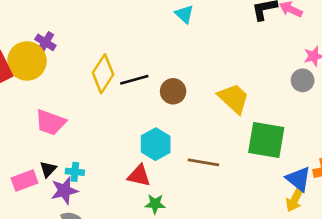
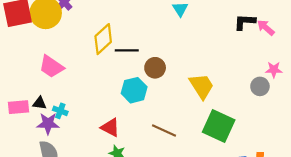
cyan hexagon: (156, 144) -> (134, 90), moved
black triangle: (48, 169) -> (40, 103), turned 40

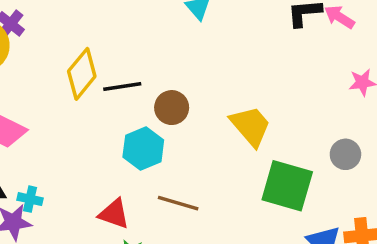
gray circle: (260, 86) -> (345, 154), moved
brown line: (164, 130) -> (178, 203), moved

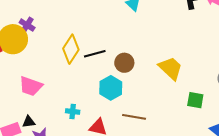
green square: (287, 186) -> (195, 100), size x0.6
cyan cross: (30, 199) -> (73, 112), moved

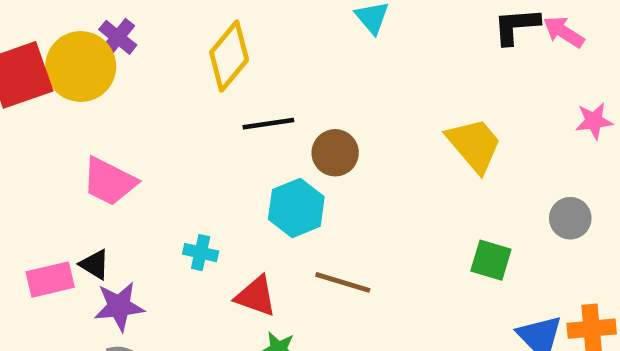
yellow diamond: (71, 49) -> (229, 56), moved
yellow trapezoid: (171, 68) -> (474, 145), moved
black triangle: (29, 122) -> (95, 264), turned 32

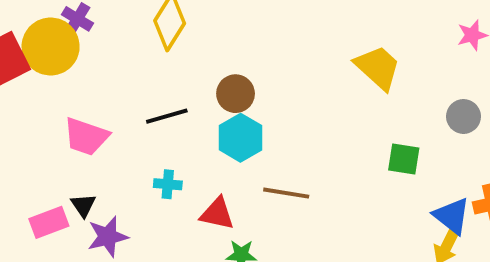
black line: (268, 124) -> (167, 116), moved
brown circle: (335, 153) -> (236, 94), moved
black triangle: (95, 264) -> (83, 205), turned 32

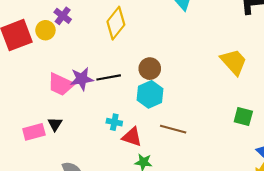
yellow circle: (51, 47) -> (45, 30), size x0.6
cyan cross: (168, 184) -> (114, 122), moved
purple star: (108, 237) -> (82, 79), moved

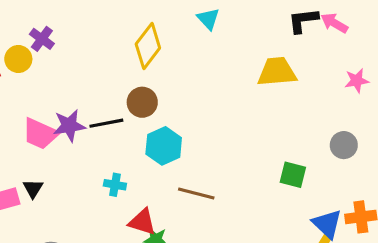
yellow diamond: (116, 23) -> (148, 46), moved
yellow trapezoid: (234, 62) -> (277, 72), moved, turned -52
brown circle: (150, 69) -> (142, 102), moved
red triangle: (132, 137) -> (142, 222), moved

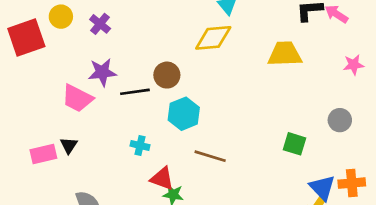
purple cross: (42, 39) -> (100, 24), moved
yellow diamond: (148, 46) -> (213, 38), moved, turned 45
yellow circle: (18, 59) -> (61, 17), moved
purple star: (69, 126) -> (102, 72), moved

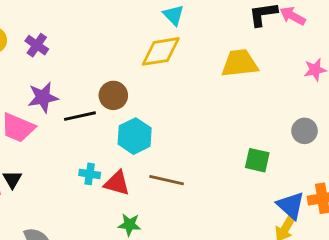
red triangle: (162, 179) -> (117, 183), moved

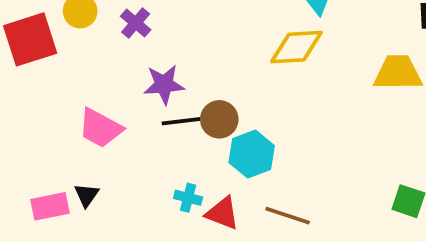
brown circle: (113, 95) -> (219, 119), moved
purple star: (43, 97) -> (164, 84), moved

